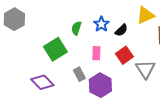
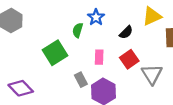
blue star: (101, 24) -> (96, 17), moved
purple diamond: (42, 82) -> (21, 88), moved

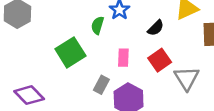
gray rectangle: (81, 80) -> (101, 85), turned 56

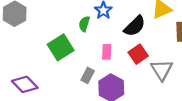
black semicircle: (156, 28) -> (135, 26), size x1.5

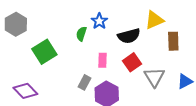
black semicircle: (135, 26) -> (129, 36), turned 30
green square: (61, 47) -> (44, 52), moved

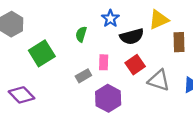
blue star: (99, 21) -> (110, 18), moved
gray triangle: (154, 77) -> (159, 80), turned -40
gray rectangle: (85, 82) -> (83, 76), moved, turned 32

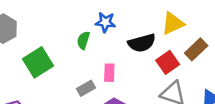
blue star: (110, 18) -> (105, 22), moved, turned -30
brown rectangle: (179, 42) -> (196, 49), turned 48
red square: (135, 65) -> (168, 62), moved

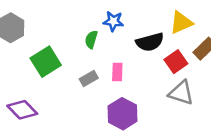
gray rectangle: (86, 88) -> (89, 79), moved

